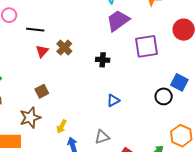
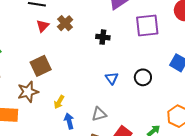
brown square: (42, 91) -> (41, 66), size x1.5
black circle: (164, 96) -> (143, 77), moved
blue triangle: (113, 100) -> (112, 78), turned -40

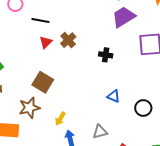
brown square: (41, 66) -> (43, 82), turned -35
black circle: (143, 77) -> (143, 108), moved
blue triangle: (112, 78) -> (114, 96), turned -32

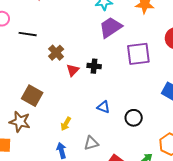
red triangle: (46, 42) -> (73, 70), moved
brown star: (29, 108) -> (20, 122), turned 30
yellow arrow: (60, 119) -> (66, 124), moved

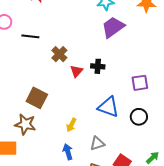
purple square: (138, 54) -> (140, 83), moved, size x0.7
blue triangle: (103, 107) -> (108, 107), size x1.6

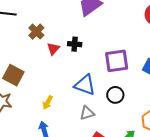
purple square: (140, 83) -> (117, 61), size x1.4
gray triangle: (97, 143) -> (87, 113), moved

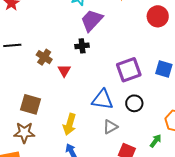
black cross: (75, 44) -> (82, 46), moved
yellow arrow: (48, 102) -> (70, 124), size x1.5

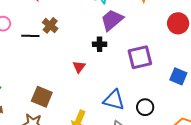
brown cross: (44, 57) -> (50, 25), moved
purple square: (129, 70) -> (140, 57), moved

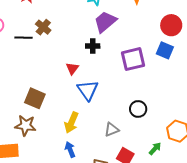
blue square: (178, 76) -> (165, 50), moved
blue triangle: (114, 100) -> (88, 90), moved, turned 40

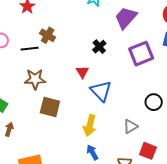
purple trapezoid: (105, 22) -> (126, 18), moved
black cross: (93, 46) -> (99, 47), turned -32
brown star: (25, 126) -> (35, 79), moved

